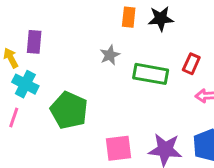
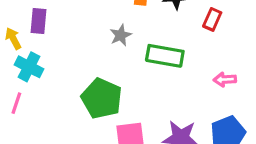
red rectangle: (191, 64) -> (212, 19), moved
green pentagon: (69, 110) -> (102, 98), moved

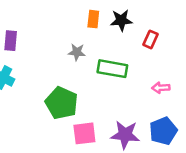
gray star: (121, 35) -> (77, 52), turned 30

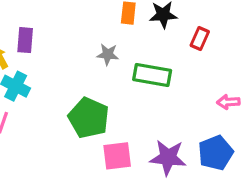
pink arrow: (161, 88) -> (228, 102), moved

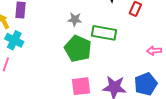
green pentagon: (89, 118) -> (78, 49), moved

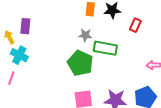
gray star: (75, 19) -> (85, 35), moved

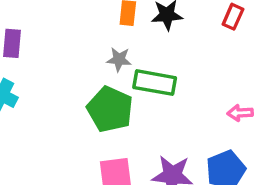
red rectangle: (135, 25) -> (233, 17), moved

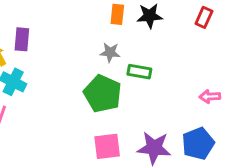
green rectangle: (155, 83) -> (139, 72), size x0.7

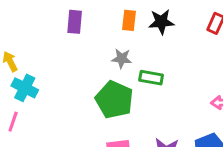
purple rectangle: (22, 39) -> (75, 22), moved

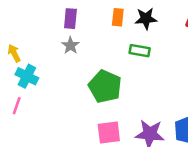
gray star: (122, 59) -> (70, 45), moved, turned 30
green rectangle: (151, 78) -> (140, 51), moved

